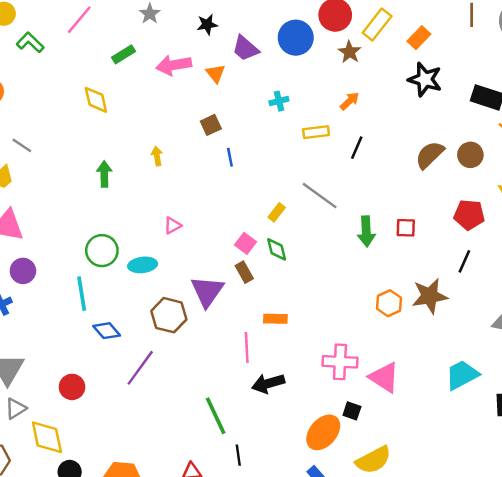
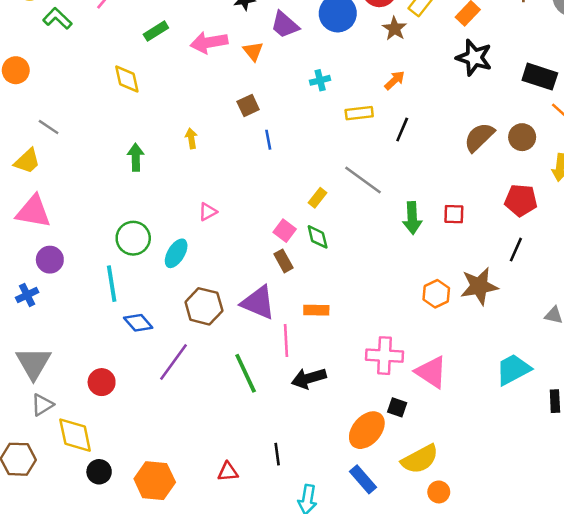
cyan ellipse: (143, 265) -> (176, 253), turned -52
purple triangle: (207, 291) -> (258, 303), moved, turned -42
green line: (216, 416) -> (246, 373), moved

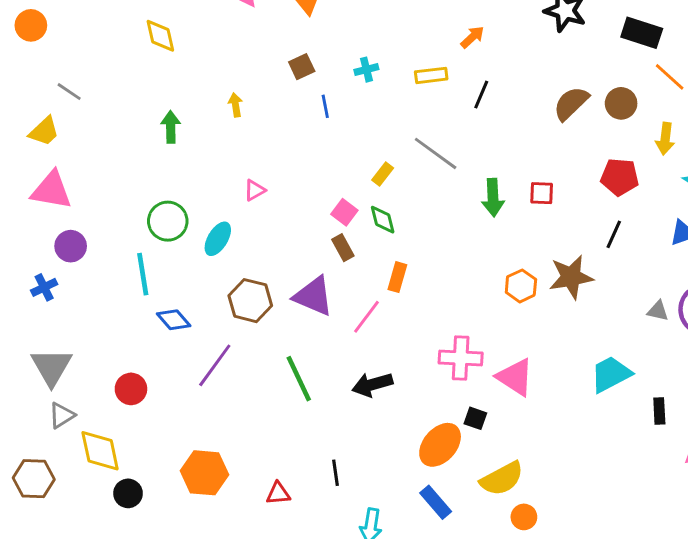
cyan cross: (320, 80) -> (366, 70), moved
orange rectangle: (316, 310) -> (397, 277), moved, turned -75
pink line: (286, 340) -> (366, 317), moved, turned 40
orange hexagon: (155, 481) -> (205, 473), moved

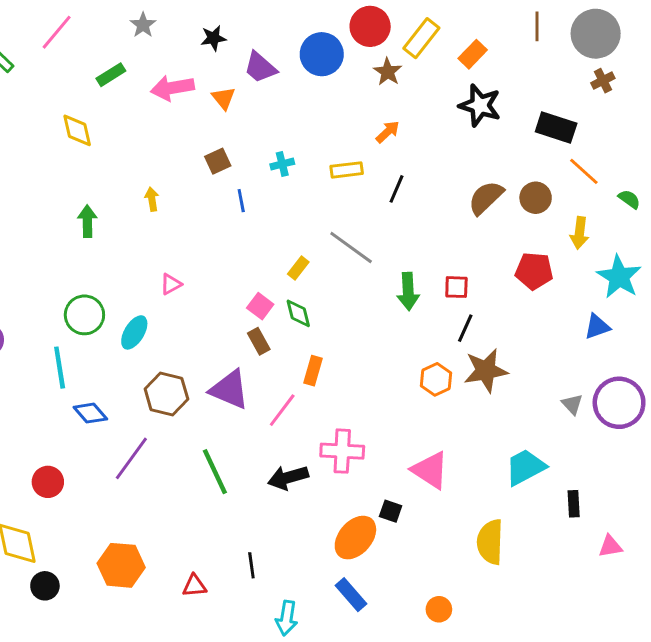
black line: (614, 234) -> (465, 328), moved
gray triangle: (658, 311) -> (572, 404), turned 35
pink cross: (461, 358) -> (342, 451), moved
yellow semicircle: (502, 479) -> (490, 542), moved, turned 120

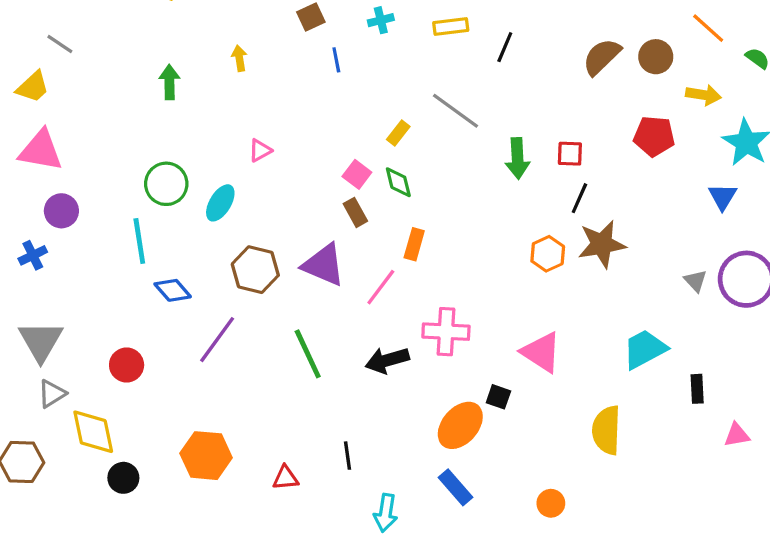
yellow arrow: (580, 233) -> (703, 95), turned -88
blue triangle: (597, 327) -> (722, 197), turned -40

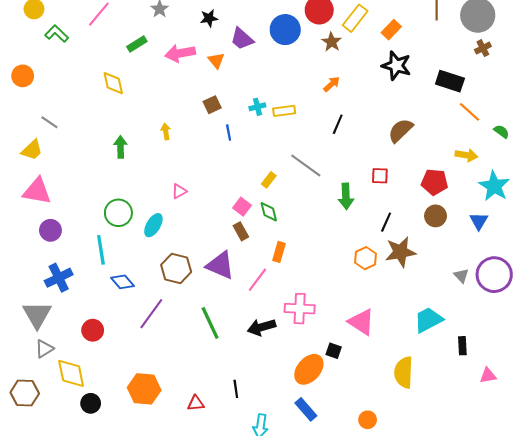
yellow rectangle: (451, 26) -> (284, 111), moved
brown circle: (656, 57) -> (436, 216), moved
red square: (570, 154) -> (380, 176), moved
blue cross: (33, 255) -> (59, 278), moved, size x1.5

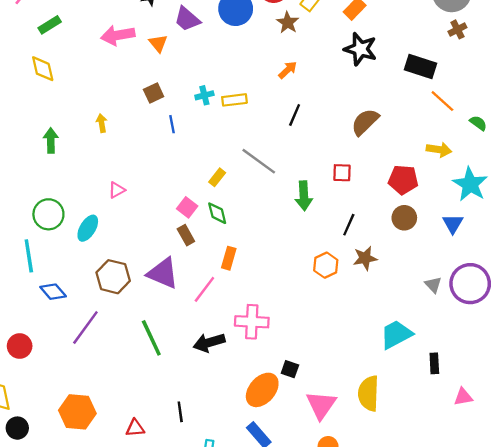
green rectangle: (137, 44) -> (50, 25), moved
brown star: (401, 252) -> (365, 258), size x0.7
pink triangle: (361, 322) -> (321, 405), moved, turned 32

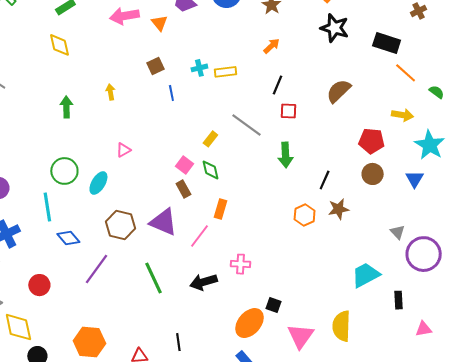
red square: (342, 173) -> (289, 111), moved
purple circle: (470, 284) -> (424, 254), moved
pink cross: (252, 322) -> (240, 264), size x0.7

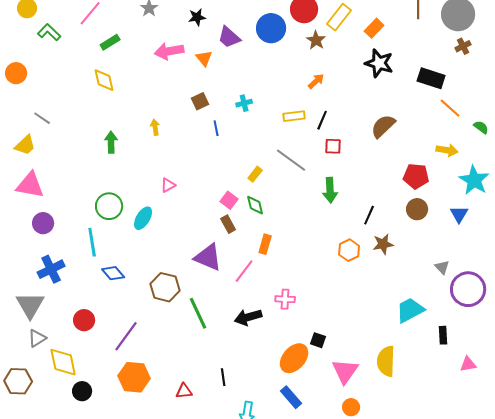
yellow rectangle: (225, 72) -> (294, 116), moved
brown hexagon: (120, 225) -> (165, 287), moved
purple line: (96, 269) -> (126, 336), moved

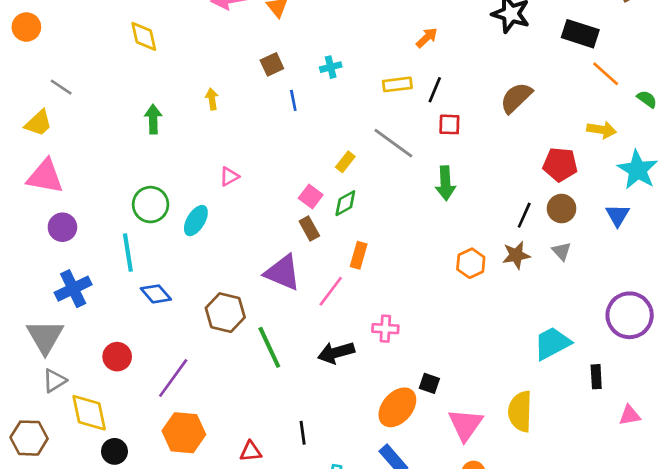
green diamond: (255, 205) -> (345, 203), turned 75
black line: (369, 215) -> (524, 215), moved
gray triangle: (442, 267) -> (562, 251), moved

